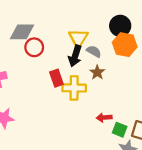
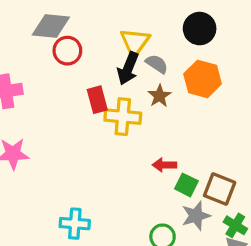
orange hexagon: (125, 45) -> (203, 79), moved

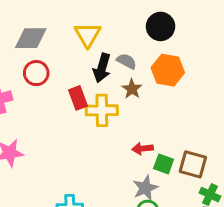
yellow triangle: (135, 42) -> (88, 35), moved
red circle: (67, 51) -> (36, 73), moved
gray star: (196, 216) -> (145, 188), moved

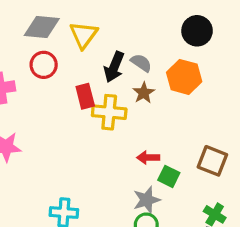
black circle: (161, 26) -> (197, 31), moved
yellow triangle: (88, 35) -> (84, 35), moved
brown square: (193, 164) -> (212, 161), moved

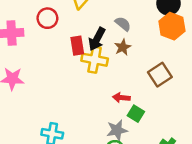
black arrow: (114, 67) -> (97, 39), moved
orange hexagon: (184, 77) -> (172, 26), moved
brown square: (212, 161) -> (160, 75), moved, turned 30

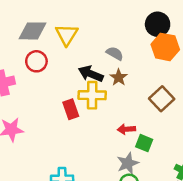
black arrow: (97, 39) -> (91, 74), turned 95
red rectangle: (77, 46) -> (71, 109), moved

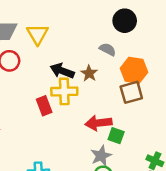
orange hexagon: (165, 47) -> (134, 70), moved
gray semicircle: (115, 53) -> (108, 49), moved
brown square: (162, 99) -> (131, 92), turned 30
red arrow: (126, 129) -> (98, 123), size x1.5

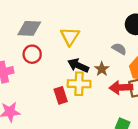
yellow triangle: (37, 34) -> (70, 36), moved
red arrow: (98, 123) -> (121, 87), moved

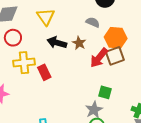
yellow cross: (79, 84) -> (24, 63), moved
red arrow: (121, 87) -> (99, 58), turned -40

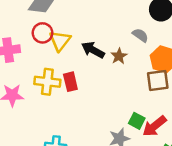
yellow triangle: (46, 17) -> (60, 41), moved
red arrow: (99, 58) -> (154, 126), moved
yellow cross: (24, 63) -> (47, 82), moved

